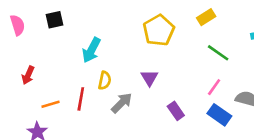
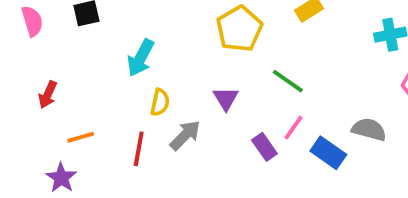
green line: (218, 53) -> (288, 81), moved
pink line: (214, 87) -> (293, 128), moved
red line: (81, 99) -> (139, 149), moved

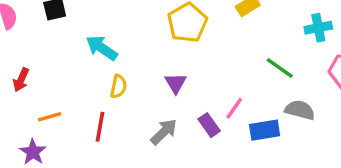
cyan arrow: (141, 58) -> (102, 48), turned 96
green line: (288, 81) -> (280, 68), moved
gray arrow: (185, 135) -> (164, 132), moved
blue rectangle: (328, 153) -> (265, 130), turned -44

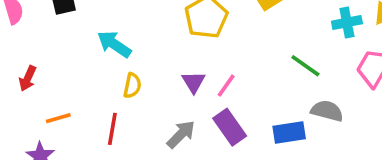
pink line: (234, 108) -> (226, 86), moved
purple rectangle: (209, 125) -> (230, 127), size x1.4

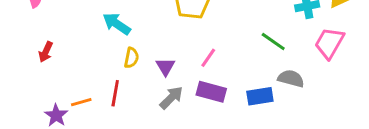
purple triangle: (194, 82) -> (165, 67), moved
orange line: (58, 118) -> (81, 102), moved
purple rectangle: (230, 127) -> (211, 92), turned -40

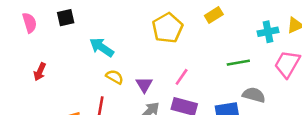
green line: (273, 42) -> (238, 63), turned -45
yellow semicircle: (131, 58) -> (115, 77), turned -72

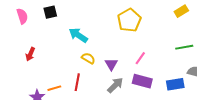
yellow rectangle: (214, 15) -> (181, 11), moved

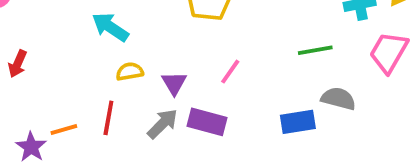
yellow semicircle: (88, 58) -> (130, 72), turned -40
purple rectangle: (142, 81) -> (207, 122), moved
gray arrow: (115, 85) -> (163, 124), moved

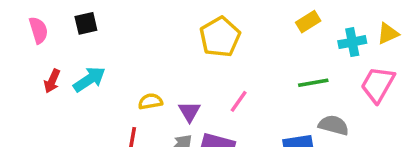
cyan arrow: (110, 27) -> (89, 79), moved, turned 112
red arrow: (18, 64) -> (52, 81), moved

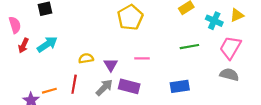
pink semicircle: (38, 30) -> (15, 25), moved
cyan cross: (352, 42) -> (214, 21), turned 35
pink line: (239, 101) -> (142, 58), turned 56
gray semicircle: (334, 125) -> (229, 75), moved

